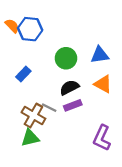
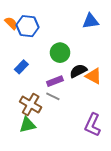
blue triangle: (100, 55) -> (91, 21), moved
black semicircle: (69, 87) -> (78, 71), moved
purple rectangle: (73, 105) -> (55, 81), moved
gray line: (49, 108) -> (53, 96), moved

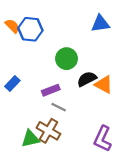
blue rectangle: (21, 67) -> (12, 83), moved
purple rectangle: (55, 81) -> (51, 90), moved
brown cross: (31, 104) -> (48, 131), moved

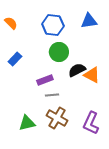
blue hexagon: (30, 29) -> (53, 25), moved
blue rectangle: (12, 83) -> (15, 59), moved
gray line: (59, 107) -> (52, 95), turned -32
brown cross: (48, 131) -> (57, 118), moved

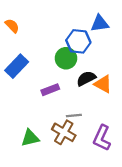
blue hexagon: (53, 25) -> (78, 41), moved
blue rectangle: (15, 59) -> (17, 66), size x1.5
gray line: (52, 95) -> (74, 115), moved

